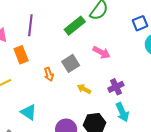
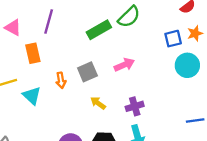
pink arrow: (101, 52) -> (124, 65), turned -60
cyan triangle: (29, 112) -> (32, 96), moved

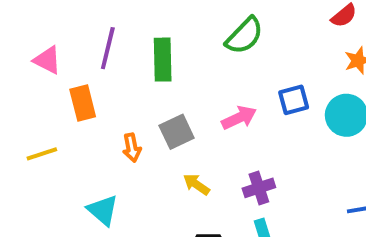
green rectangle: (99, 30) -> (163, 60), moved, turned -60
blue square: (173, 39) -> (294, 100), moved
cyan triangle: (32, 96) -> (103, 210), moved

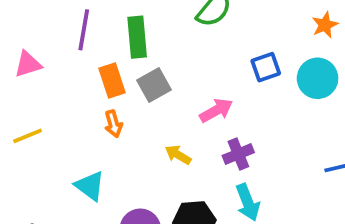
pink triangle: (47, 60) -> (28, 64), moved, turned -40
orange rectangle: (83, 103) -> (112, 81), moved
pink arrow: (239, 118) -> (216, 110), moved
gray square: (177, 132) -> (154, 85), moved

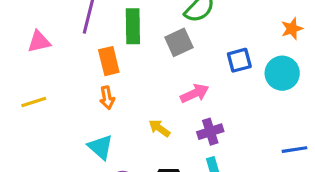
gray square: (154, 85) -> (179, 42), moved
cyan triangle: (90, 186) -> (100, 147), moved

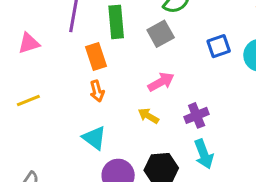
pink arrow: (195, 93) -> (161, 82), moved

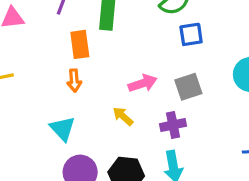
gray square: (161, 34) -> (188, 87), moved
blue square: (219, 46) -> (191, 34), moved

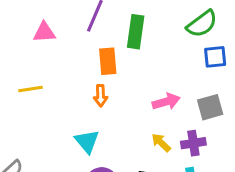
yellow arrow: (123, 116) -> (161, 143), moved

